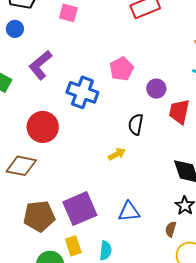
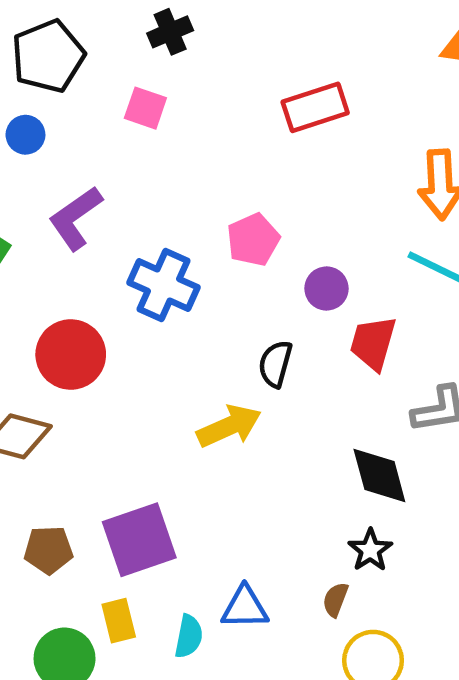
yellow arrow: (117, 154) -> (229, 426), size x1.6
blue triangle: (129, 212) -> (245, 607), moved
brown pentagon: (39, 216) -> (48, 550), size x0.7

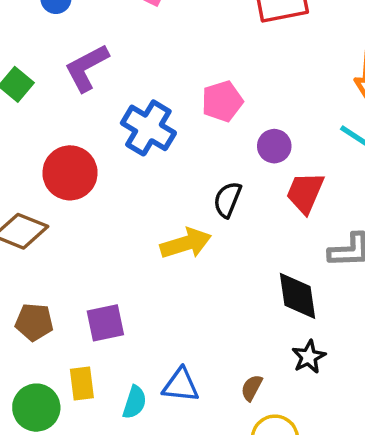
purple square: (139, 540) -> (105, 323), size x0.7
black star: (370, 550) -> (309, 357), moved

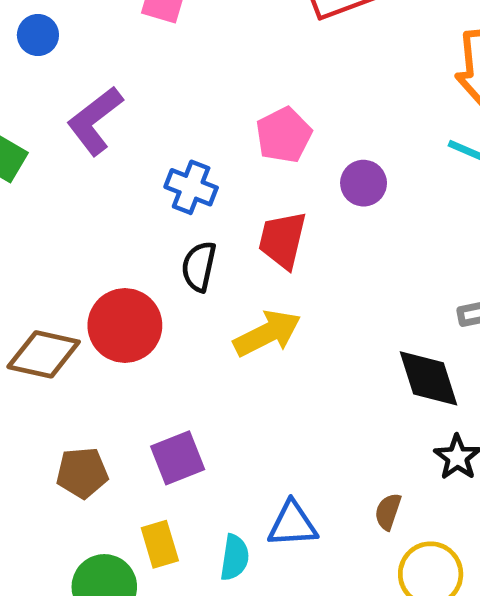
blue cross: (148, 128) -> (191, 187), size x0.7
red circle: (70, 173) -> (125, 326), moved
red trapezoid: (305, 193) -> (283, 240), moved
black semicircle: (228, 200) -> (199, 266), moved

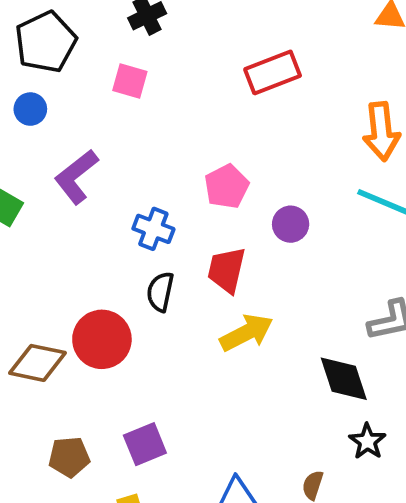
yellow arrow: (267, 333) -> (246, 333), moved

